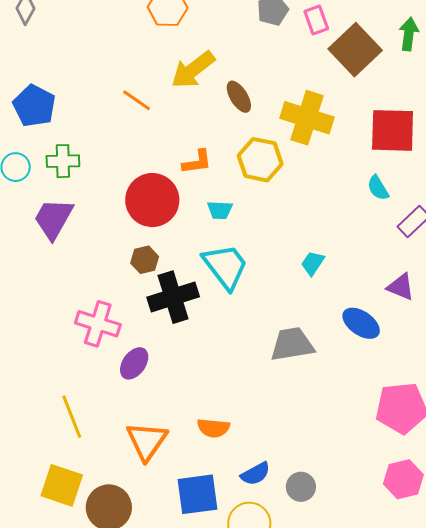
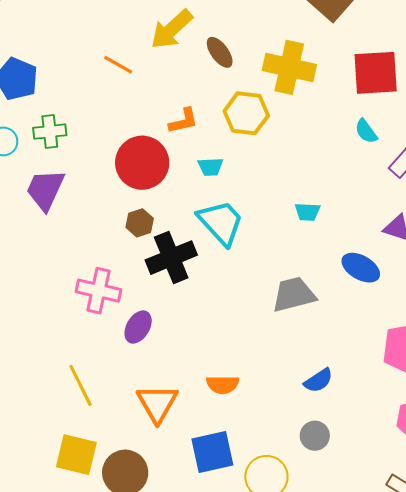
cyan trapezoid: (313, 263) -> (307, 212), turned -116
blue semicircle: (255, 474) -> (318, 380), moved

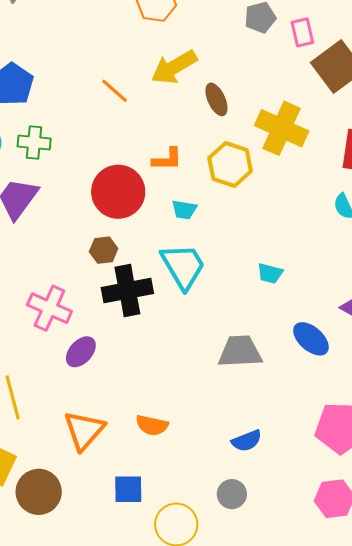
blue square: (212, 452) -> (128, 489), size x0.7

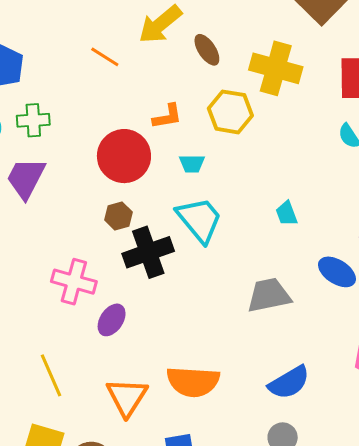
cyan trapezoid: (270, 273) -> (286, 213), turned 64
orange semicircle: (152, 425) -> (193, 382), size x1.6
blue semicircle: (247, 441) -> (289, 382), size x1.4

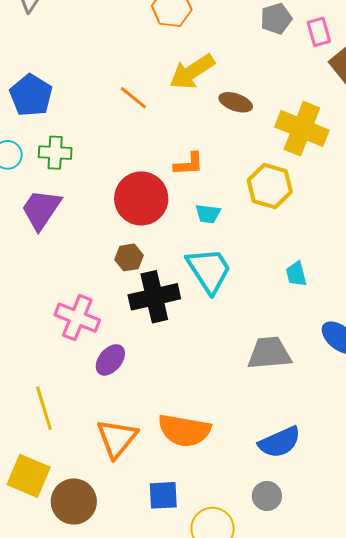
brown ellipse: (207, 50) -> (236, 102), turned -44
yellow hexagon: (230, 112) -> (270, 186), moved

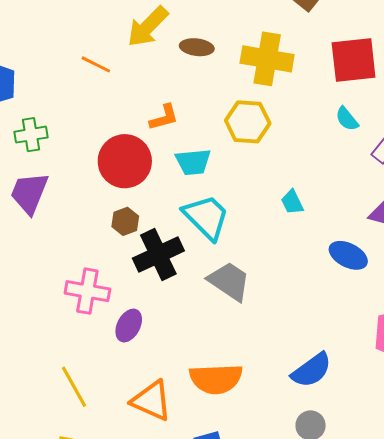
cyan trapezoid: (208, 214) -> (193, 162), size x1.4
gray trapezoid: (269, 353) -> (229, 281), moved, turned 51
orange triangle: (117, 438) -> (152, 401), turned -33

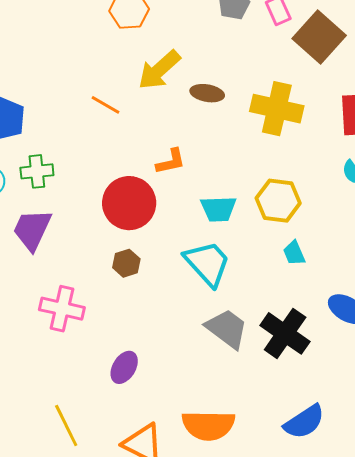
yellow hexagon: (248, 122) -> (278, 201), moved
cyan trapezoid: (193, 162) -> (218, 209), moved
black cross: (158, 255) -> (285, 333), moved, turned -33
pink cross: (87, 291) -> (62, 309), moved

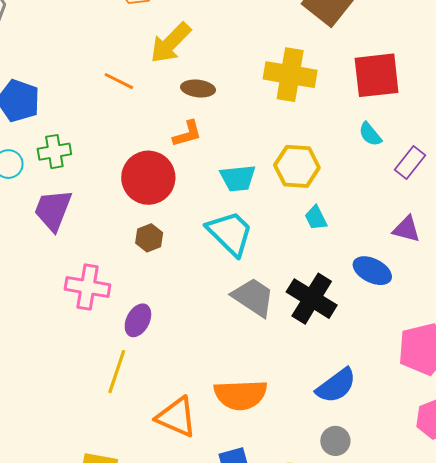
brown ellipse: (207, 93) -> (198, 88), moved
purple ellipse: (124, 367) -> (138, 320), moved
yellow line: (66, 426) -> (117, 372), moved, turned 48

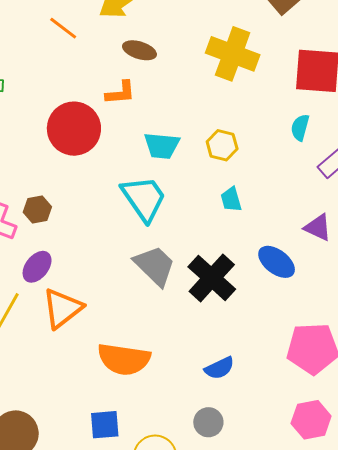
cyan semicircle: (370, 134) -> (300, 127), turned 44
yellow hexagon: (297, 166) -> (222, 145), size x0.7
brown hexagon: (149, 238) -> (37, 210), moved
blue semicircle: (336, 386) -> (219, 368), size x0.7
orange triangle: (176, 417) -> (62, 308), moved, turned 48

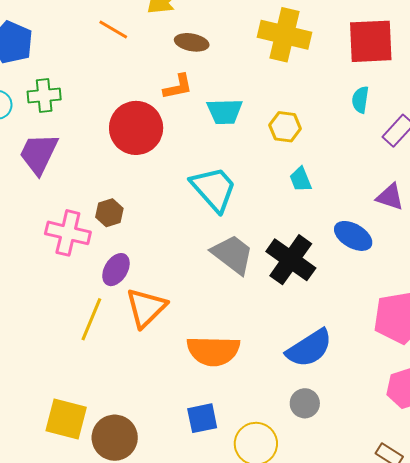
cyan trapezoid: (162, 146) -> (225, 111), moved
blue semicircle: (219, 368) -> (309, 348), size x1.6

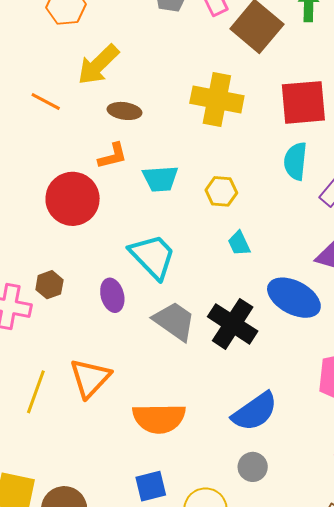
cyan semicircle: (360, 100) -> (295, 161), size x1.4
blue ellipse: (353, 236) -> (294, 298), size x1.4
purple ellipse: (116, 270) -> (112, 295), moved, turned -44

